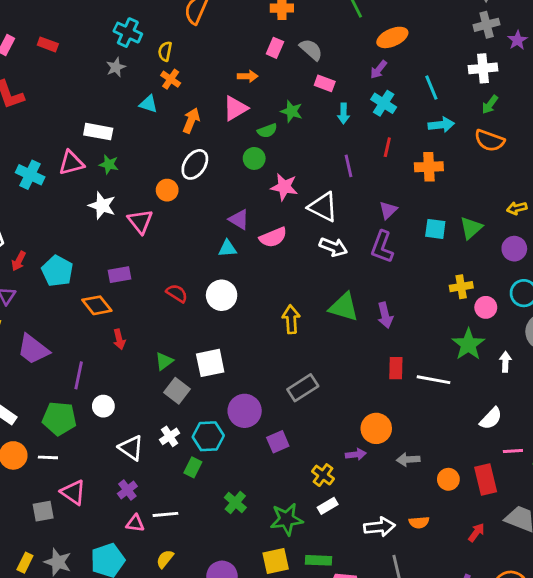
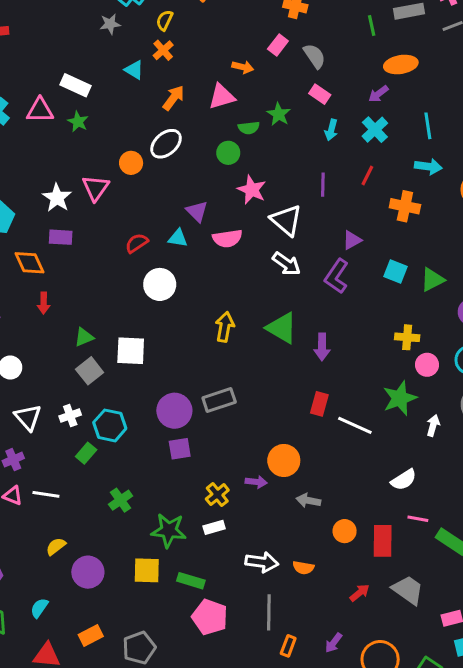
white star: (102, 206) -> (57, 198), moved
red semicircle: (177, 293) -> (137, 243), moved, turned -80
purple circle: (245, 411) -> (174, 411), moved
yellow semicircle: (165, 559) -> (56, 546), moved

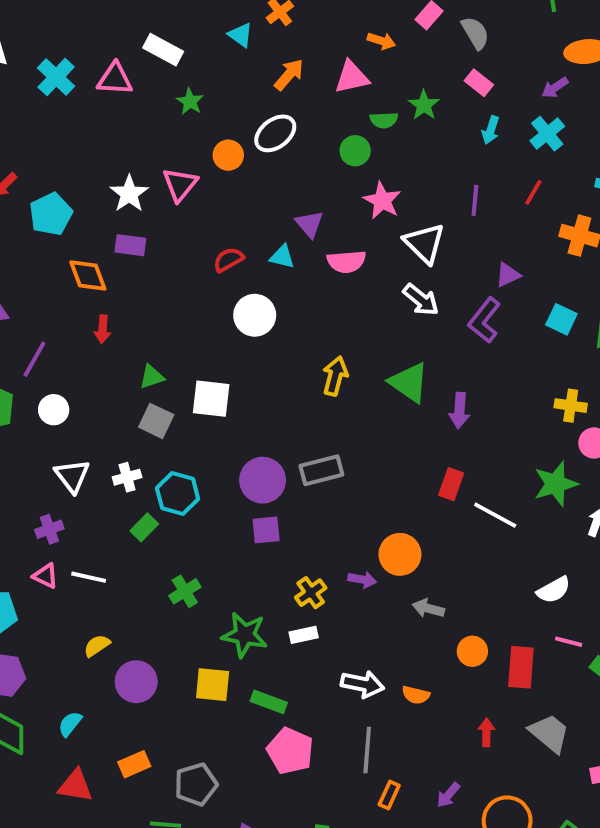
green star: (78, 122) -> (190, 101), moved
gray square: (90, 371) -> (156, 421), turned -30
red arrow: (360, 593) -> (486, 732), turned -54

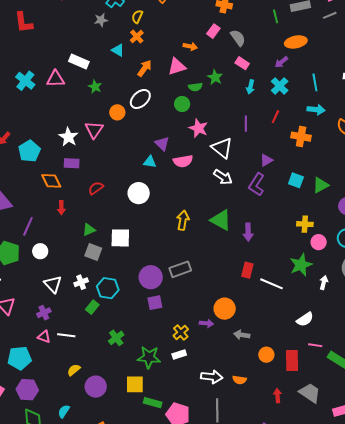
red semicircle: (229, 260) -> (96, 188), moved
green rectangle: (269, 702) -> (153, 403), moved

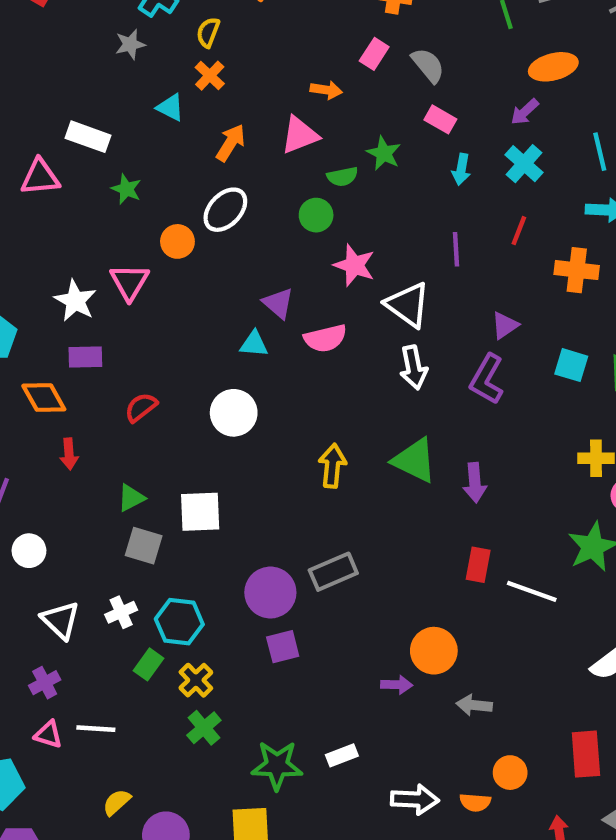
white arrow: (223, 177) -> (414, 367), turned 48
yellow cross: (181, 332) -> (196, 680), moved
orange circle: (266, 355) -> (510, 773), moved

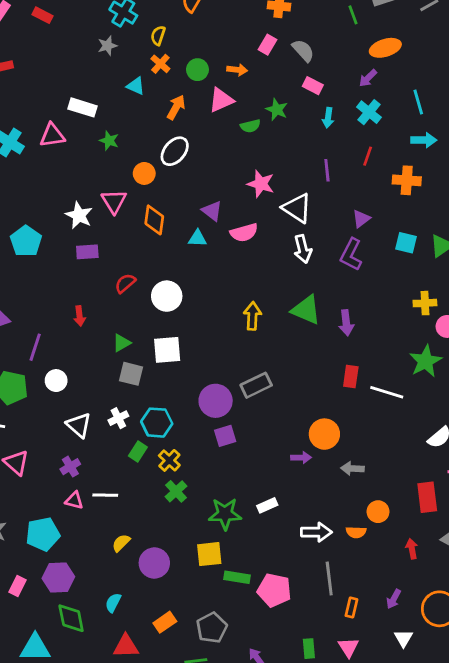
green circle: (316, 215) -> (197, 70), moved
orange diamond: (44, 398) -> (154, 220), moved, turned 40
white circle: (234, 413) -> (167, 296), moved

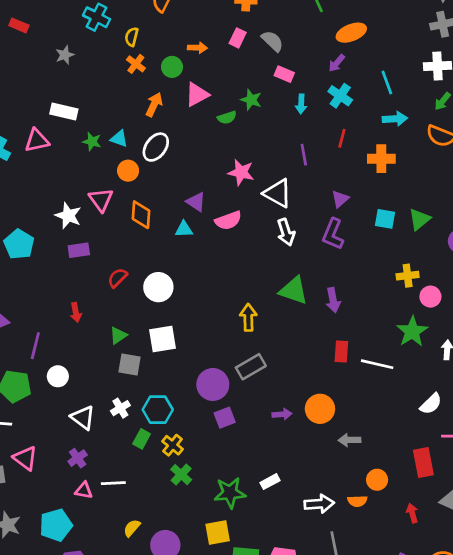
gray star: (107, 46) -> (65, 55), moved
orange arrow: (237, 70) -> (197, 48), moved
cyan triangle: (136, 86) -> (119, 139), moved
yellow arrow: (252, 316) -> (248, 317), moved
purple arrow: (301, 457) -> (282, 414), moved

